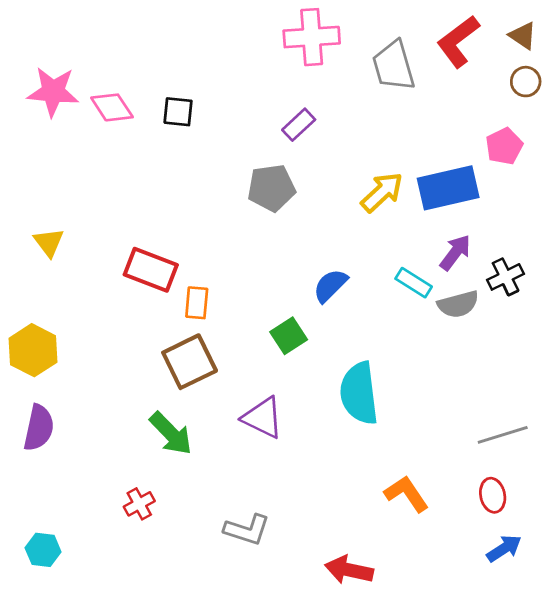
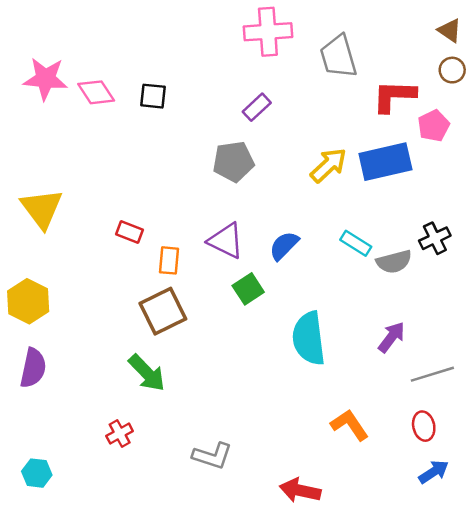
red L-shape: (458, 41) -> (394, 96), moved, turned 39
yellow triangle: (49, 242) -> (42, 209), size x1.6
purple arrow: (455, 253) -> (392, 337), moved
red rectangle: (151, 270) -> (130, 232), size x0.6
purple triangle: (263, 418) -> (226, 241), moved

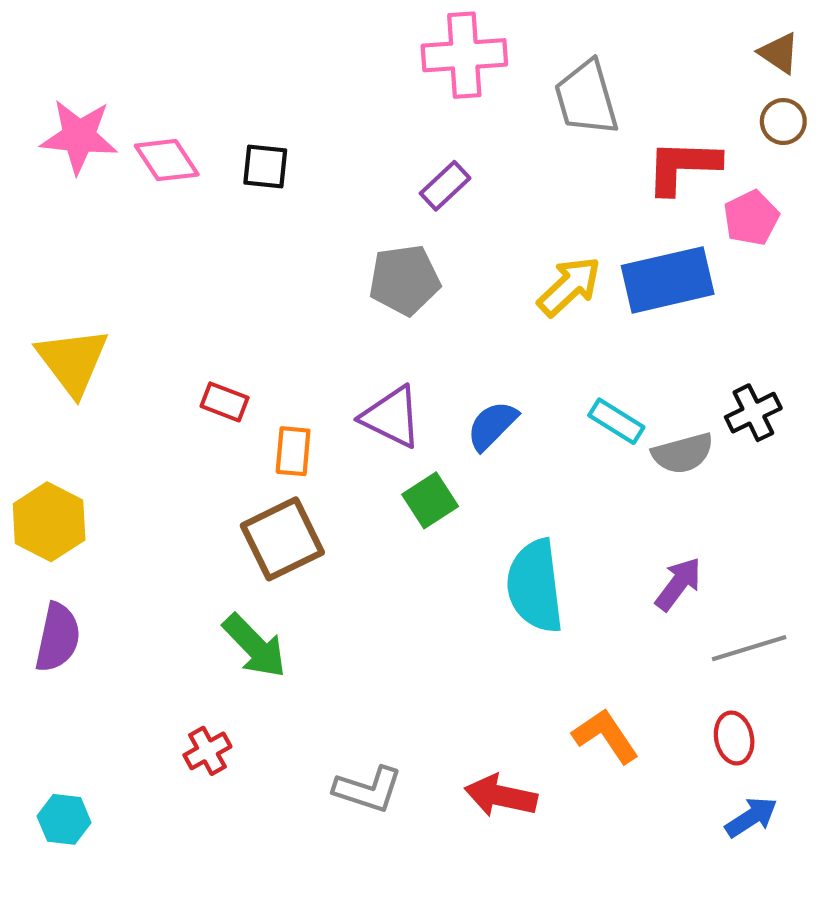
red arrow: (300, 490) -> (501, 796), moved

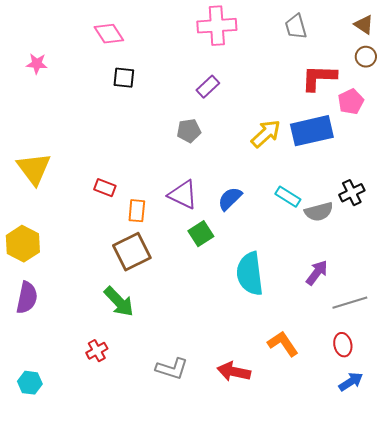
gray trapezoid: (586, 98) -> (296, 27), moved, size x0.7
pink star: (79, 136) -> (37, 64), size x0.6
pink diamond: (167, 160) -> (109, 34), moved
gray pentagon: (404, 280) -> (189, 131), size x0.7

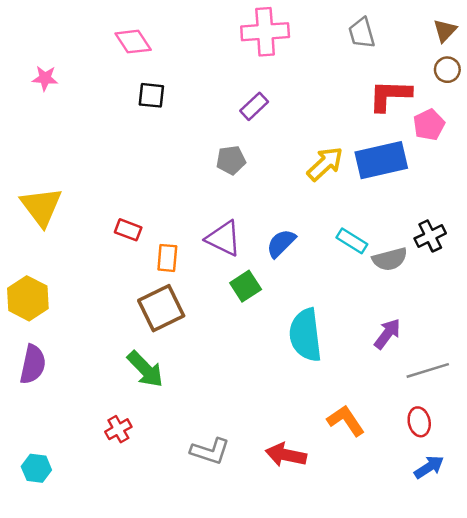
brown triangle: (364, 25) -> (445, 31), turned 40

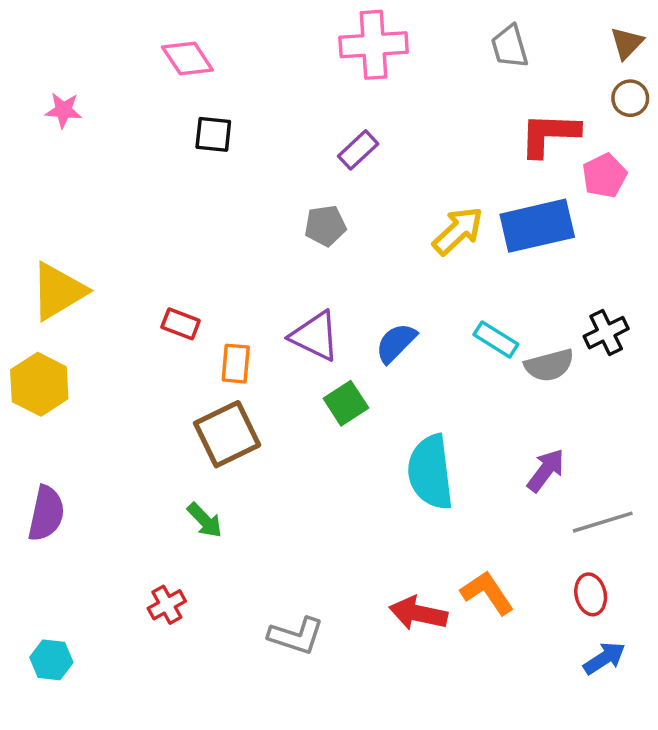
yellow triangle: (41, 207) -> (58, 291), turned 36
yellow hexagon: (28, 298) -> (39, 384), moved
green arrow: (145, 369) -> (205, 520), size x0.7
red arrow: (286, 455) -> (418, 613), moved

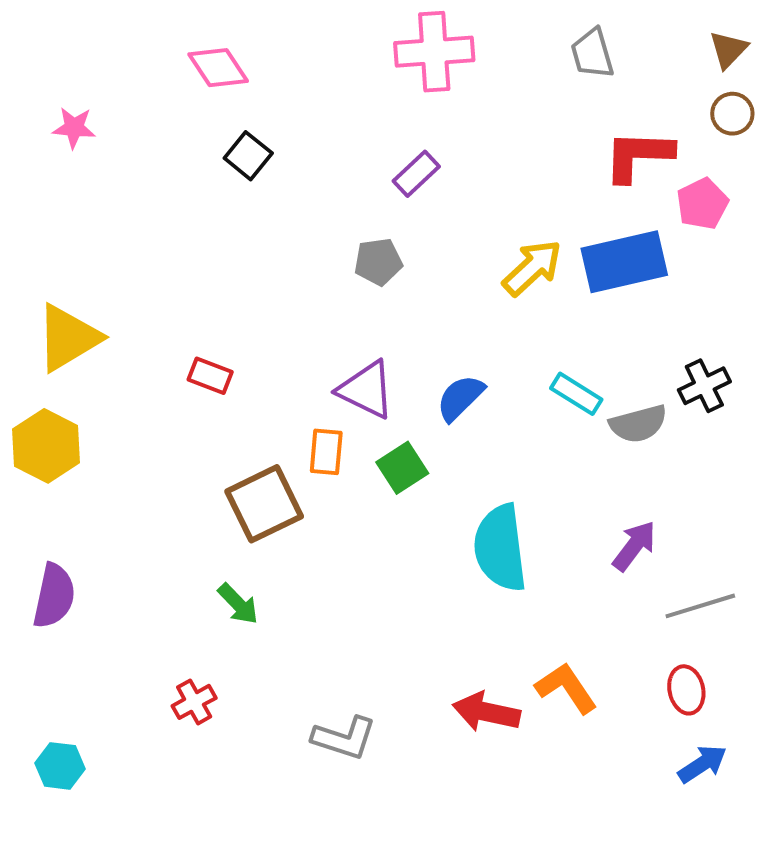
black square: (213, 134) -> (248, 156), turned 33
orange rectangle: (236, 364) -> (326, 452), moved

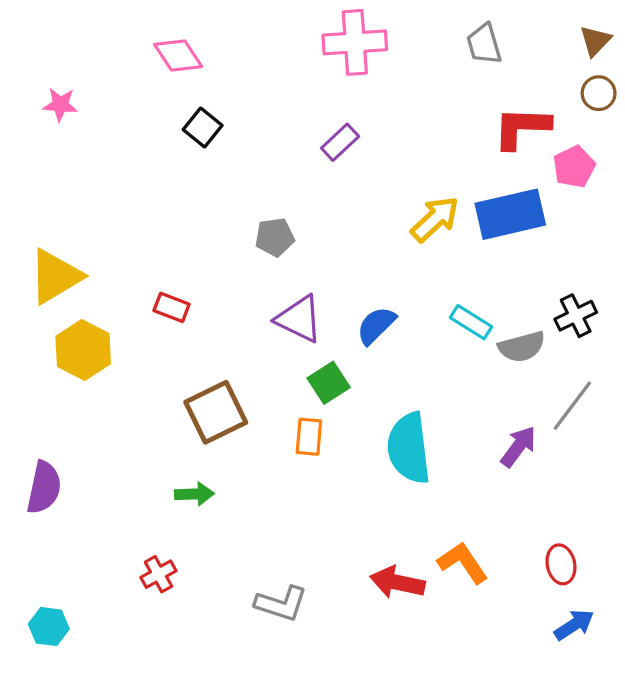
gray pentagon: (378, 262) -> (275, 237), moved
yellow hexagon: (46, 446) -> (83, 350), moved
orange rectangle: (326, 452) -> (309, 437), moved
green arrow: (238, 604) -> (194, 494), turned -48
gray line: (700, 606) -> (572, 406), moved, turned -36

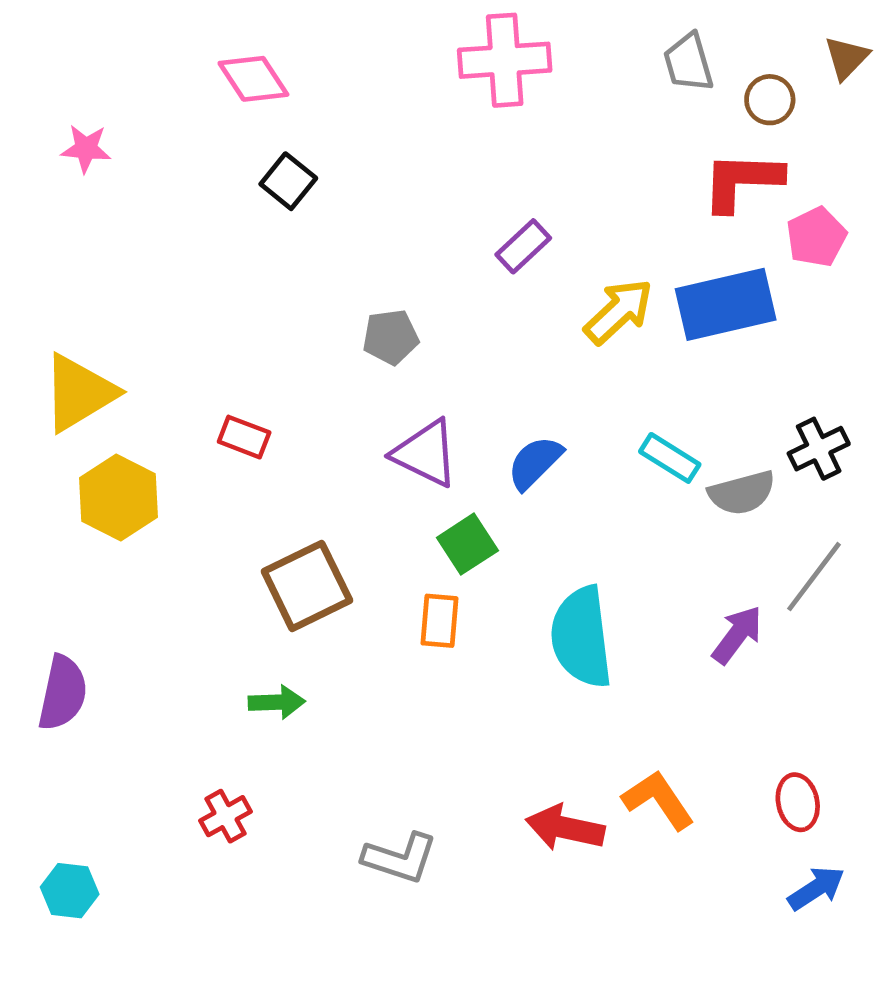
brown circle: (599, 93) -> (770, 100), moved
purple rectangle: (340, 142) -> (523, 246), moved

